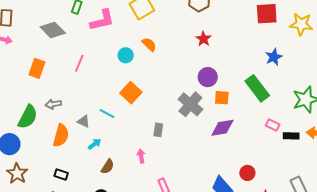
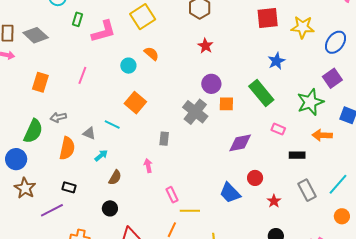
gray diamond: (53, 30) -> (36, 35), moved
purple diamond: (222, 128) -> (240, 143), moved
black rectangle: (291, 136) -> (297, 155), moved

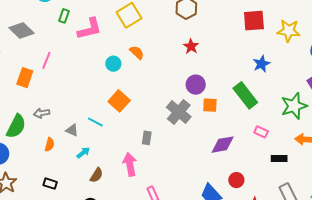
pink line: (82, 75) -> (46, 60), moved
orange semicircle: (67, 148) -> (50, 144), size x0.6
pink arrow: (148, 166) -> (130, 164), size x1.6

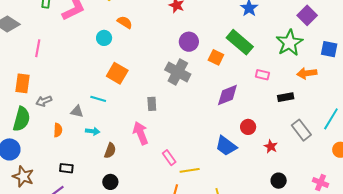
orange rectangle: (25, 78) -> (23, 83), moved
orange square: (210, 105) -> (216, 57), moved, turned 35
cyan arrow: (83, 153) -> (93, 131), turned 56

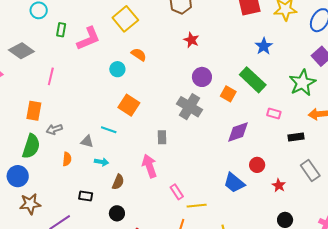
black rectangle: (66, 168) -> (86, 196), moved
brown star: (23, 177) -> (30, 204), turned -30

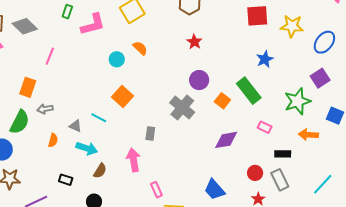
cyan arrow: (102, 162) -> (87, 148), size x1.5
red circle: (257, 165) -> (255, 173), moved
gray rectangle: (310, 170) -> (280, 180), moved

